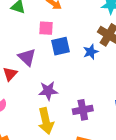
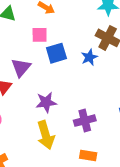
purple triangle: (27, 57) -> (21, 67), turned 30

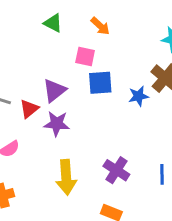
purple star: (46, 102) -> (57, 124), moved
purple cross: (85, 121) -> (116, 170), turned 35

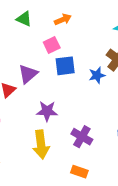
orange arrow: (100, 26) -> (63, 19), turned -63
pink square: (85, 56) -> (52, 45), turned -35
purple star: (57, 124) -> (47, 111), moved

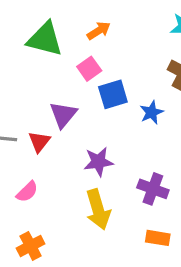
green triangle: (24, 19) -> (45, 39), size x1.6
blue star: (97, 75) -> (152, 112), moved

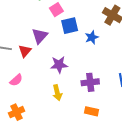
purple cross: (153, 189) -> (90, 82), turned -30
yellow arrow: (98, 209) -> (57, 93), size x0.7

